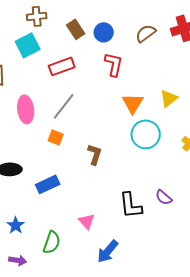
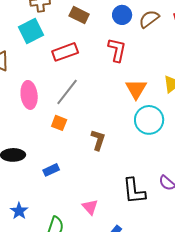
brown rectangle: (76, 29) -> (79, 15), turned -30
blue circle: (104, 32) -> (122, 15), moved
blue rectangle: (48, 184) -> (51, 170), size x0.7

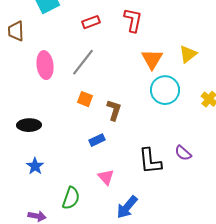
red rectangle: (65, 52) -> (91, 22), moved, size x0.7
orange square: (59, 123) -> (85, 99), moved
blue rectangle: (51, 170) -> (97, 140), moved
blue star: (19, 211) -> (35, 166), moved

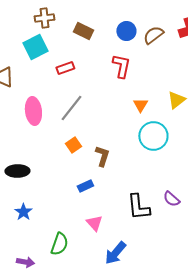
red rectangle: (91, 22) -> (65, 68), moved
orange triangle: (152, 59) -> (140, 105), size x0.7
orange square: (85, 99) -> (73, 145), turned 35

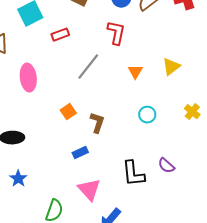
gray line: (71, 108) -> (88, 67), moved
cyan circle: (153, 136) -> (147, 115), moved, size x0.6
pink triangle: (94, 223) -> (89, 190), size x1.4

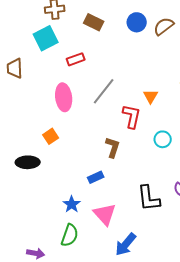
red L-shape: (116, 33) -> (132, 116), moved
pink ellipse: (28, 78) -> (64, 97), moved
orange square: (68, 112) -> (51, 136), moved
blue star: (18, 179) -> (72, 204), moved

